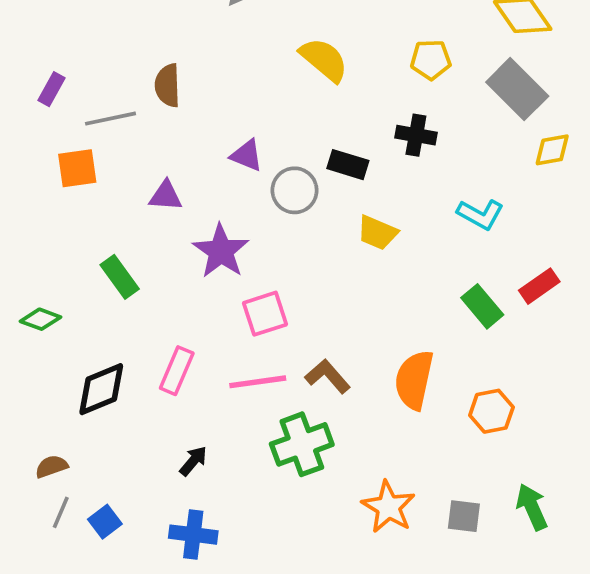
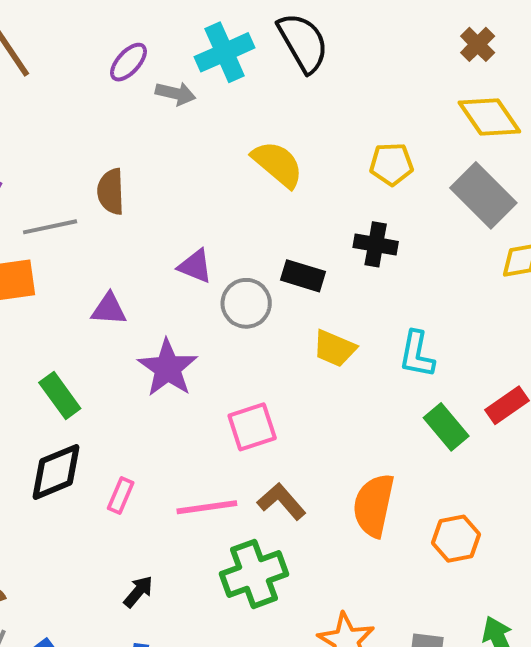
cyan L-shape: (480, 214) -> (417, 354), moved, turned 72
pink square: (265, 314) -> (252, 427), moved
pink rectangle: (177, 371) -> (121, 495), size x0.7
black diamond: (101, 389) -> (56, 472), moved

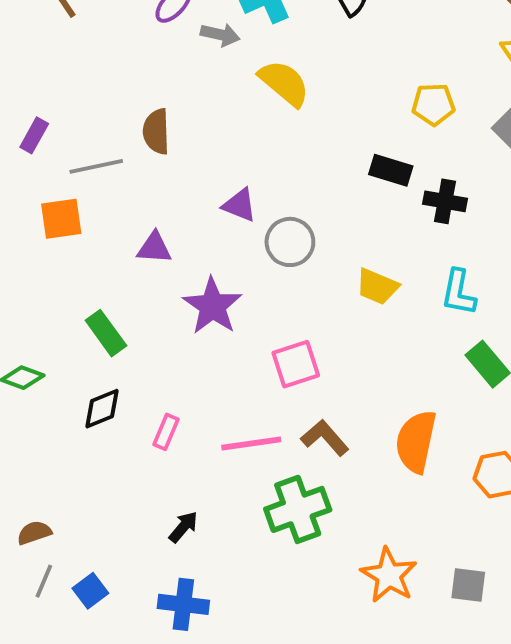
yellow semicircle: (278, 164) -> (284, 83), moved
black cross: (376, 244) -> (445, 201), moved
black rectangle: (303, 276) -> (391, 170), moved
black diamond: (56, 472) -> (102, 409), size x0.7

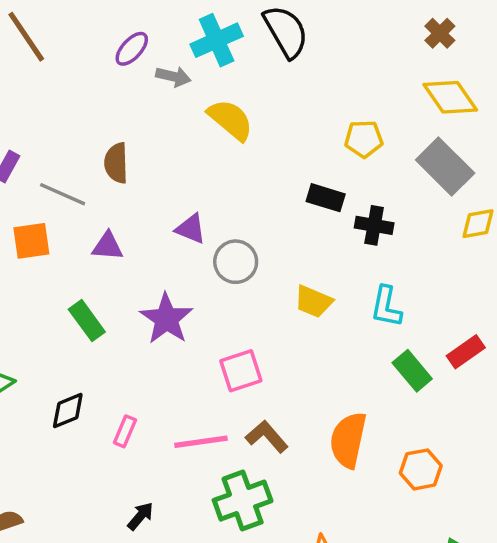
gray line: (96, 166) -> (63, 194), turned 36
purple triangle: (154, 248) -> (108, 246), moved
green rectangle: (106, 333) -> (87, 321), moved

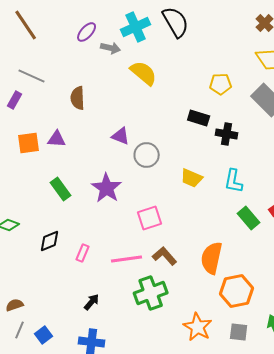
gray line: (63, 194) -> (32, 76), moved
purple triangle: (108, 246) -> (57, 139), moved
orange hexagon: (421, 469) -> (237, 291), moved, size x1.4

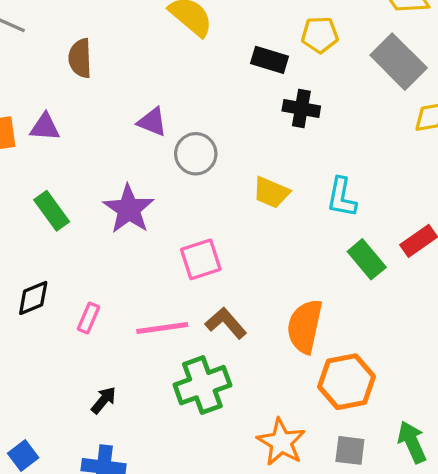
black rectangle: (199, 118) -> (270, 60), moved
black cross: (227, 134) -> (301, 109), moved

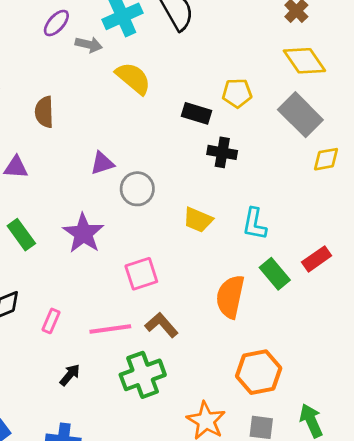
purple triangle: (152, 122) -> (102, 163), turned -40
orange semicircle: (305, 326) -> (230, 297), moved
black arrow: (104, 400) -> (70, 375), moved

